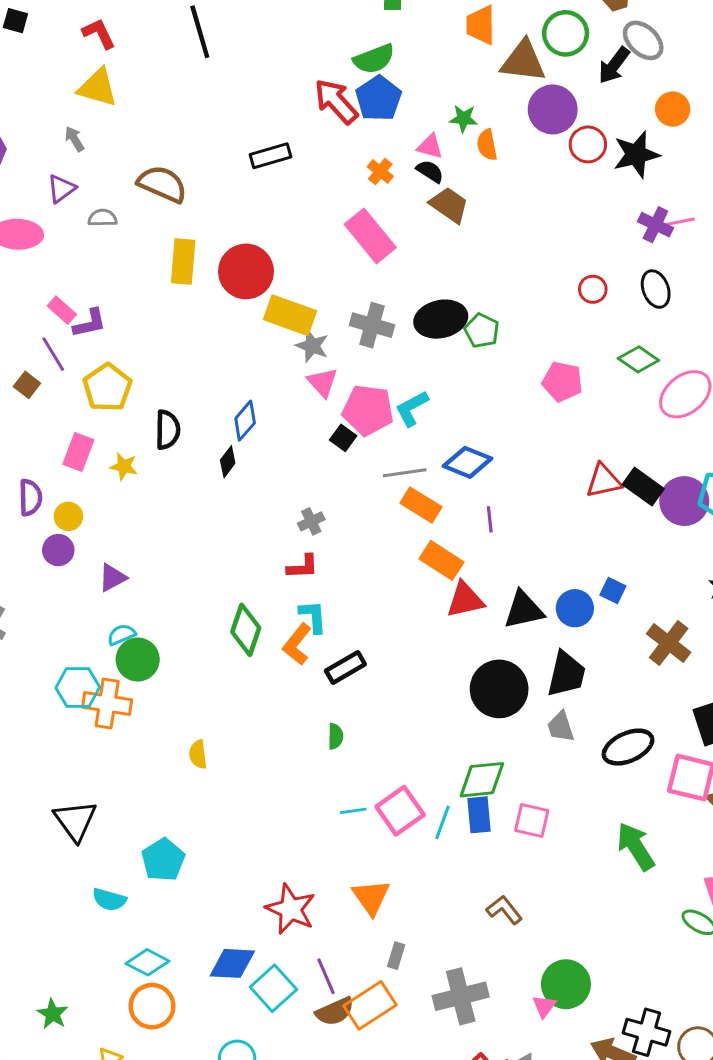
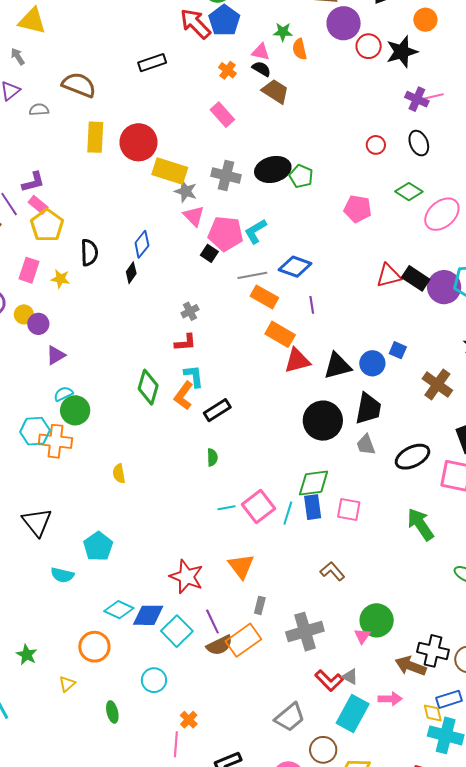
pink rectangle: (370, 236) -> (222, 115), size x0.7
pink rectangle: (62, 310) -> (38, 205), moved
purple circle: (58, 550) -> (38, 324), moved
cyan diamond: (147, 962) -> (119, 610), moved

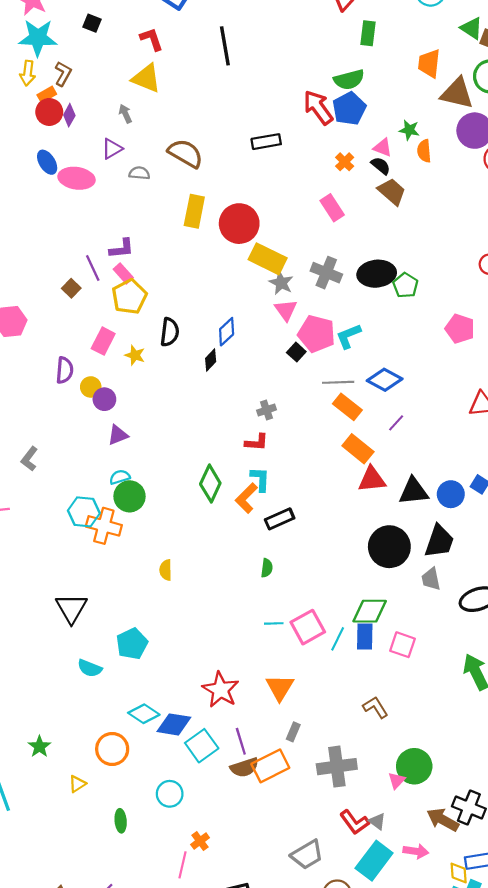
purple line: (312, 305) -> (396, 423), turned 42

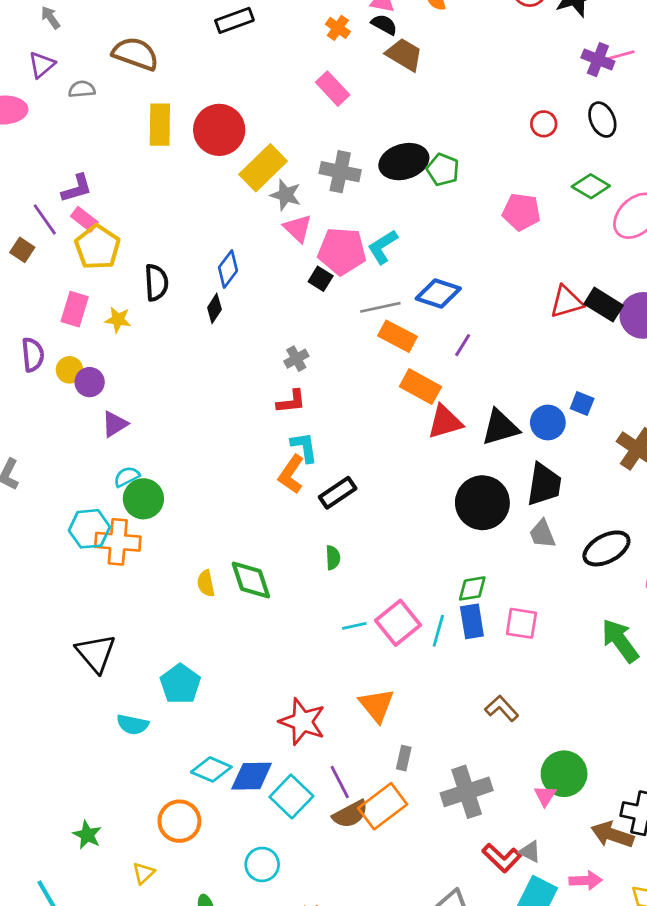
yellow rectangle: (268, 259) -> (263, 168), turned -60
green diamond: (210, 484) -> (251, 580), moved, turned -33
green diamond: (370, 611) -> (472, 588), size x0.7

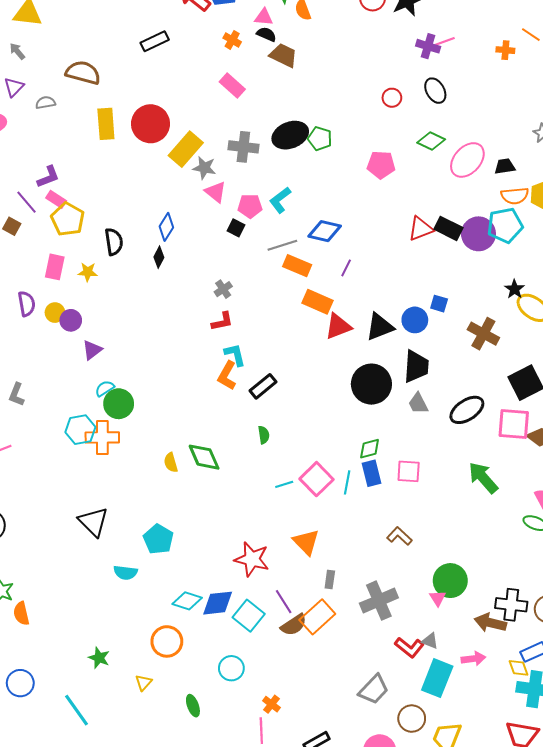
pink pentagon: (342, 251) -> (250, 206), size x0.7

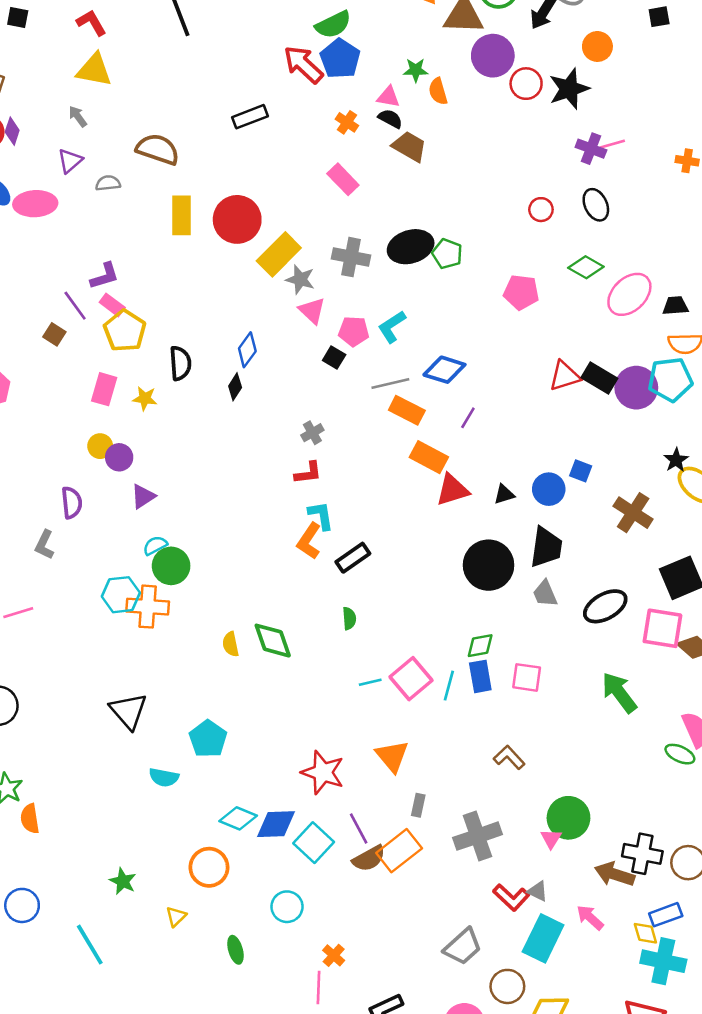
purple semicircle: (27, 304) -> (72, 503), moved
black triangle: (380, 327) -> (504, 494), size x0.6
pink arrow: (473, 659) -> (590, 917), turned -135

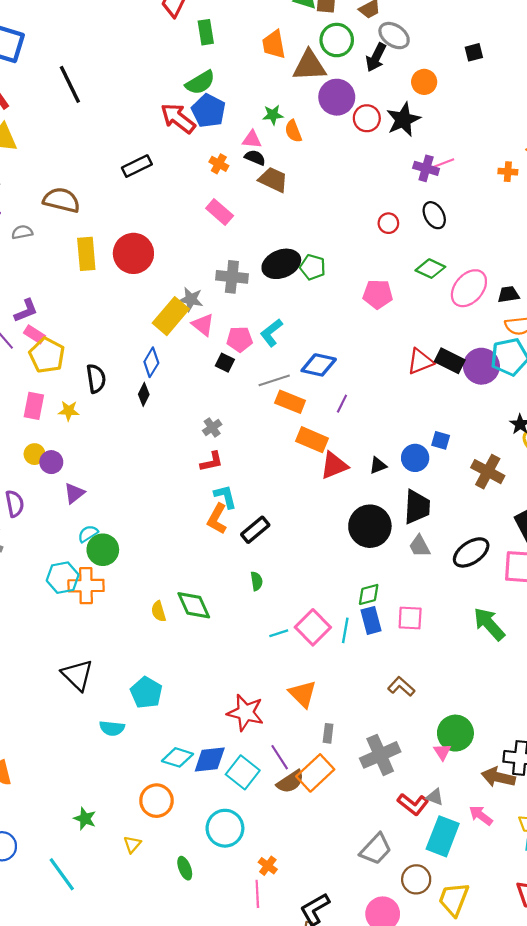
yellow rectangle: (279, 254) -> (171, 316), moved
cyan circle: (287, 907) -> (225, 828), size x1.4

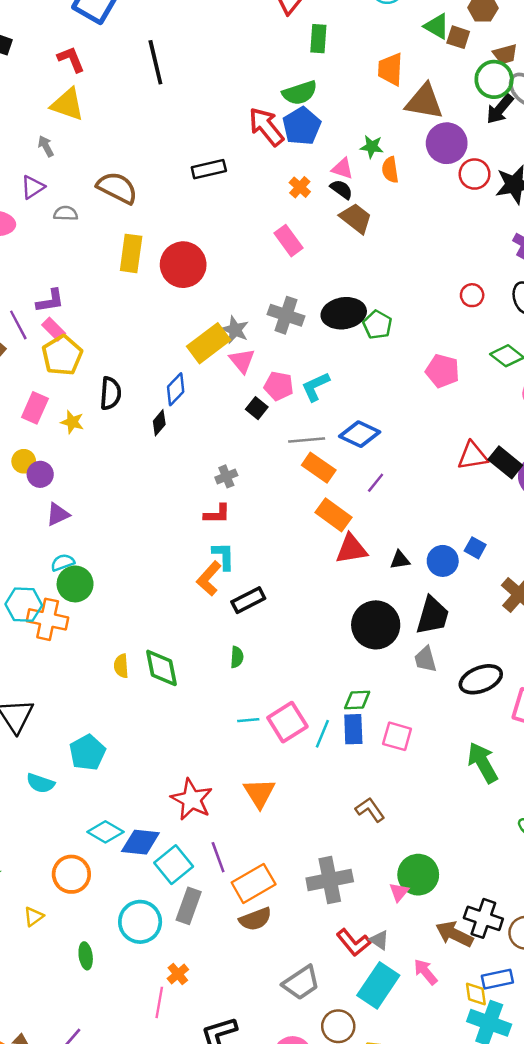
green circle: (337, 40) -> (494, 79), moved
gray rectangle: (328, 733) -> (189, 906), moved, size x1.6
brown semicircle: (290, 782) -> (255, 919), moved

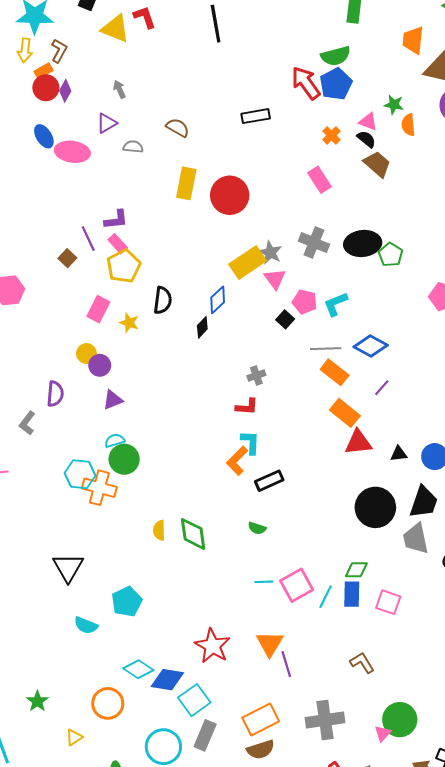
yellow triangle: (67, 104) -> (115, 29), moved
brown semicircle: (117, 188) -> (178, 128), size x0.7
green semicircle: (237, 657) -> (257, 528), turned 102
gray trapezoid: (425, 659) -> (416, 539), size x1.4
purple line: (218, 857) -> (286, 664), moved

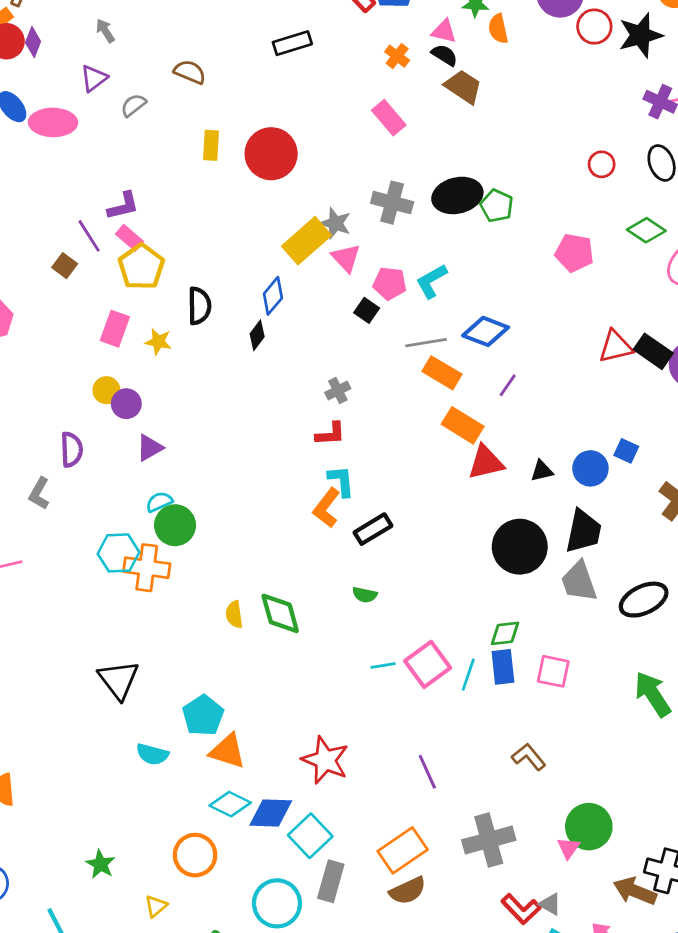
gray semicircle: (133, 147) -> (133, 105), turned -36
yellow rectangle: (186, 183) -> (211, 145), size x0.7
orange triangle: (270, 644) -> (228, 751), moved, turned -36

